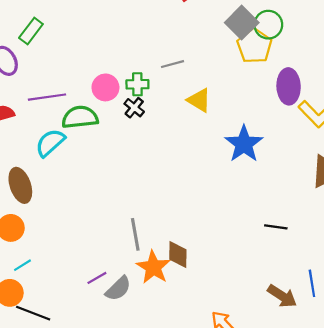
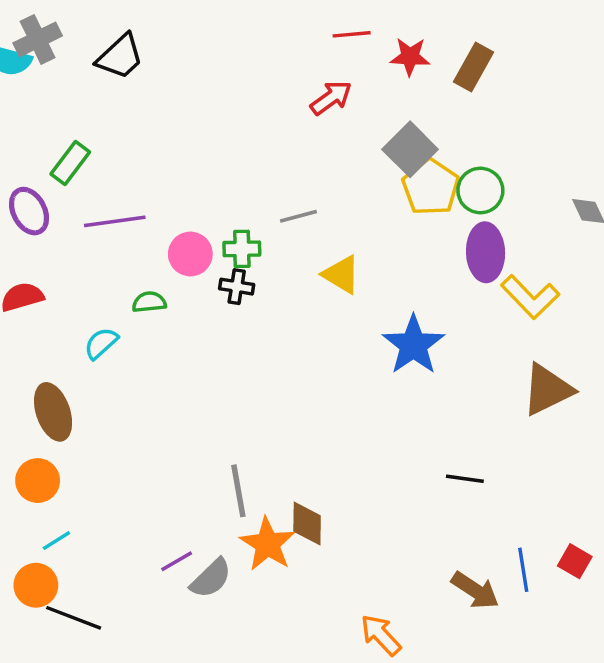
green circle: (268, 25) -> (480, 190), moved
purple line: (47, 97) -> (115, 221), moved
black cross: (134, 108) -> (237, 287), turned -30
green semicircle: (80, 117) -> (149, 302), size x0.6
cyan semicircle: (50, 143) -> (101, 343), size x0.7

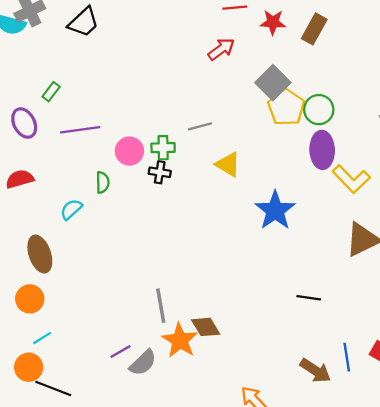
green rectangle: (70, 163) -> (51, 92), size x0.7
green semicircle: (149, 302) -> (103, 182), turned 95
brown diamond: (307, 523) -> (206, 327), turned -32

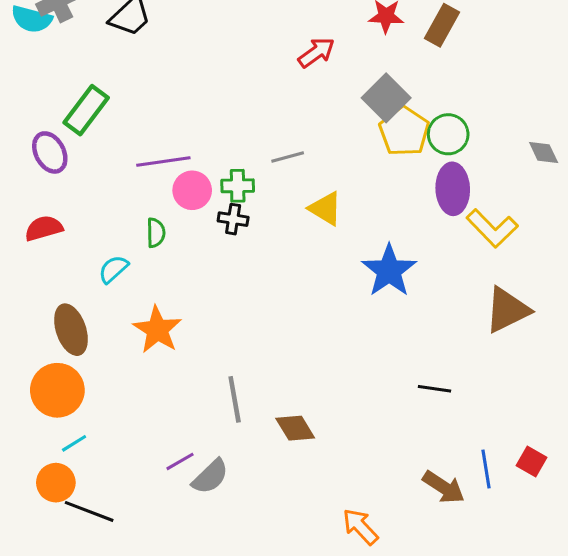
green rectangle: (51, 92) -> (86, 110), size x1.8
purple line: (80, 130) -> (163, 162), moved
orange circle: (30, 299) -> (57, 390), size x1.4
orange star: (180, 340) -> (157, 330), moved

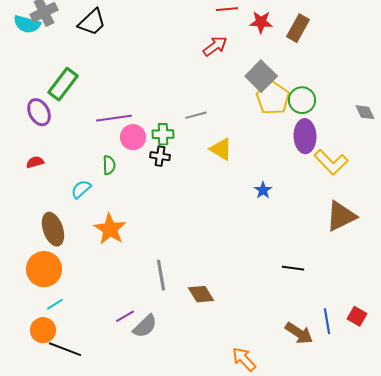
red semicircle: (44, 228) -> (35, 162), size x0.7
blue star: (389, 271) -> (263, 190), size x0.5

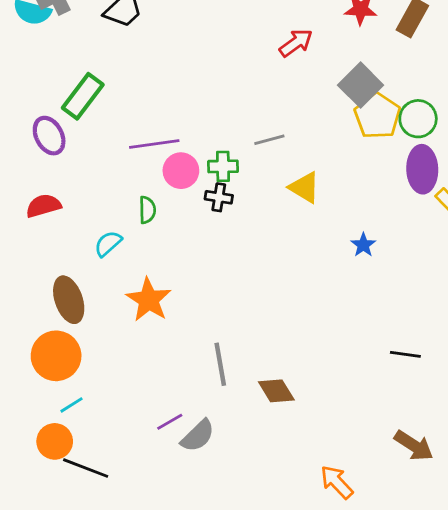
red semicircle: (35, 162) -> (43, 206), size x1.4

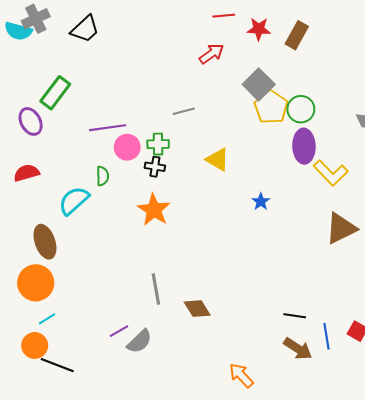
gray line: (269, 140) -> (184, 111), moved
cyan semicircle: (108, 244) -> (74, 201), size x1.5
orange star: (149, 300) -> (154, 210), moved
black line: (405, 354) -> (295, 316), moved

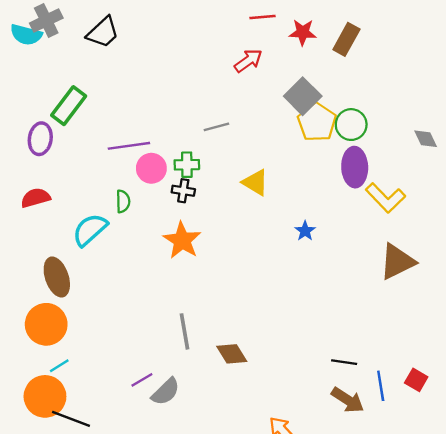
purple ellipse: (31, 121) -> (40, 139), turned 36
orange circle: (35, 346) -> (45, 396), size x1.4

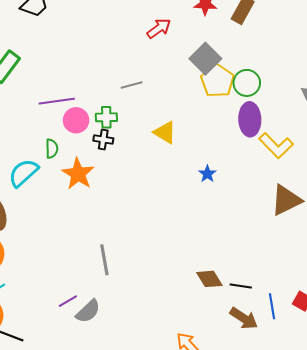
orange star: (182, 240) -> (78, 174), moved
brown diamond: (232, 354) -> (209, 279), moved

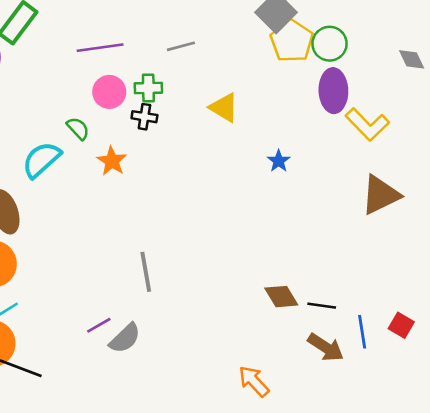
purple line: (57, 101) -> (100, 48), moved
green semicircle: (52, 149) -> (78, 128), turned -42
orange star: (78, 174) -> (112, 161), size x0.7

